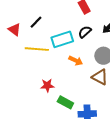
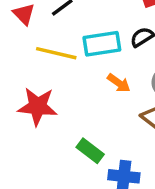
red star: (47, 86) -> (38, 106), moved, size x1.6

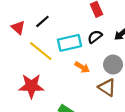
yellow line: (56, 53) -> (41, 51), turned 30

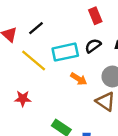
red star: (31, 86) -> (23, 99), size x0.6

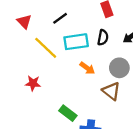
black line: (36, 28) -> (60, 18), moved
black semicircle: (93, 46) -> (103, 37), turned 133

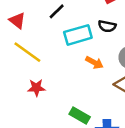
black semicircle: (103, 37) -> (107, 26), turned 98
yellow line: (46, 48) -> (27, 52), moved

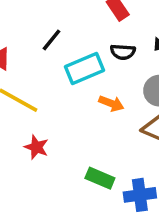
red star: (36, 88) -> (36, 147), turned 30

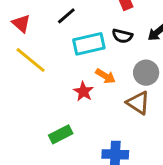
red star: (36, 147) -> (83, 91), moved
green rectangle: (100, 178) -> (61, 134), moved, turned -60

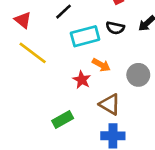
gray circle: (146, 73) -> (138, 75), moved
brown triangle: (138, 103) -> (110, 104), moved

